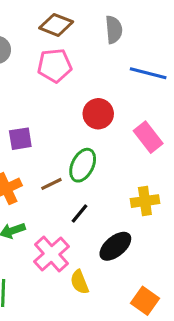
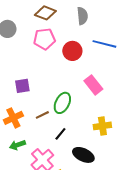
red circle: (98, 114) -> (72, 51), moved
pink rectangle: (148, 137) -> (93, 85), moved
black ellipse: (115, 246) -> (83, 155), turned 65

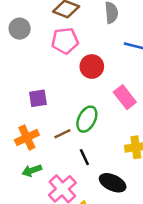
red circle: (72, 51) -> (92, 66), moved
black line: (60, 134) -> (84, 157), turned -64

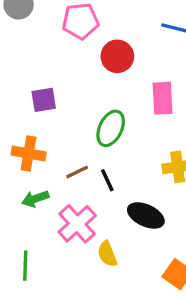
pink rectangle: (125, 97) -> (163, 98), turned 35
brown line: (62, 134) -> (77, 172), moved
orange cross: (27, 137) -> (29, 153), turned 35

